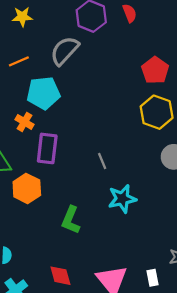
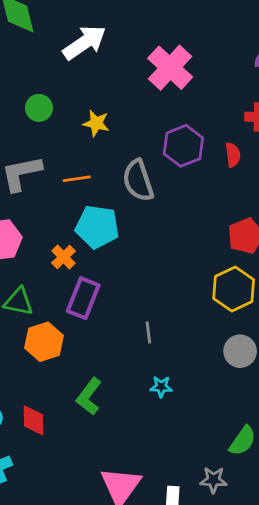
gray semicircle: (65, 51) -> (138, 180), turned -76
cyan star: (122, 199) -> (161, 387), size x0.6
red diamond: (60, 276) -> (33, 420), moved

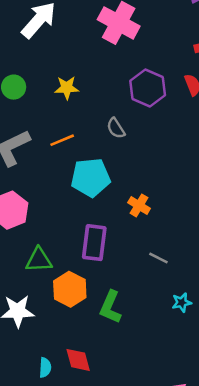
gray semicircle: (138, 180) -> (116, 128), size x0.6
orange cross: (63, 257) -> (139, 205), moved
gray line: (148, 332) -> (158, 258), turned -42
green L-shape: (89, 396) -> (110, 307), moved

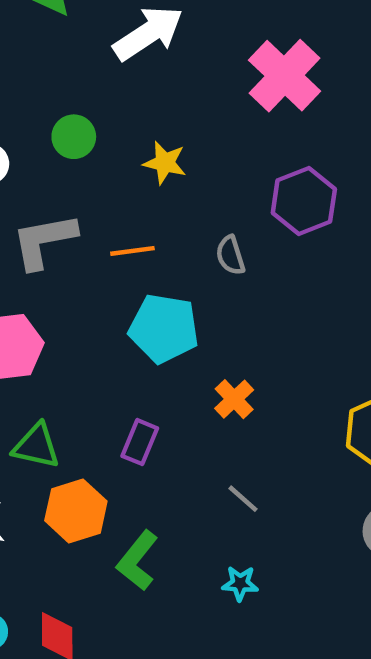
purple rectangle: (94, 243) -> (140, 442), size x0.7
cyan star: (182, 302) -> (240, 583), moved

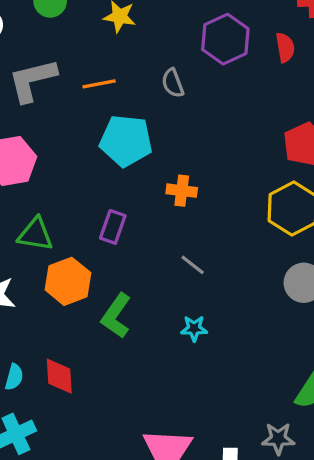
orange cross: (234, 399) -> (182, 191), turned -36

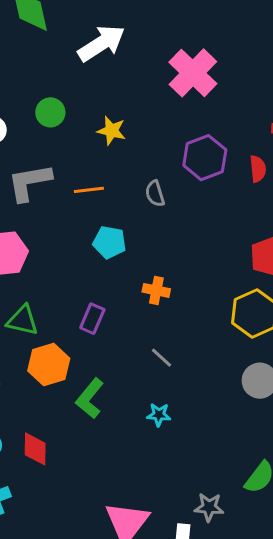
cyan pentagon: (126, 141) -> (109, 242), size x0.7
gray star: (278, 439) -> (209, 507), moved

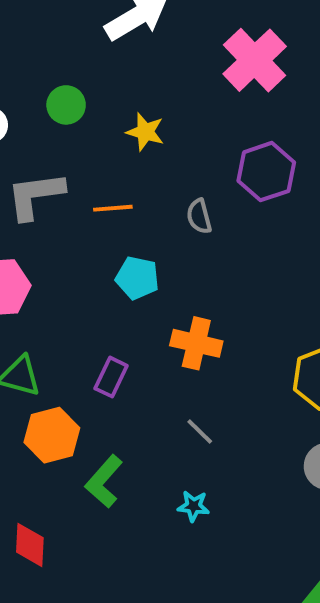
orange cross: (156, 290) -> (196, 343), size x1.4

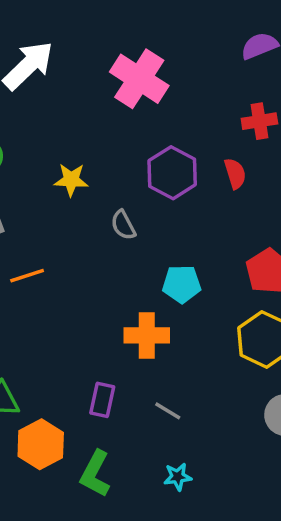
yellow star: (145, 132) -> (71, 180), moved
orange line: (113, 208) -> (27, 276), moved
cyan pentagon: (137, 278) -> (182, 284), moved
purple rectangle: (111, 377) -> (102, 400), moved

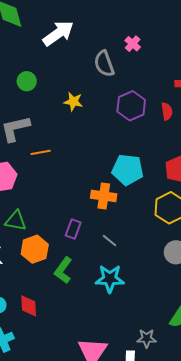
pink cross: (139, 79) -> (133, 44), moved, size x0.5
gray semicircle: (123, 225) -> (104, 64), moved, size x1.5
cyan pentagon: (182, 284) -> (128, 170), size x1.4
cyan star: (178, 477) -> (110, 279), size x1.8

